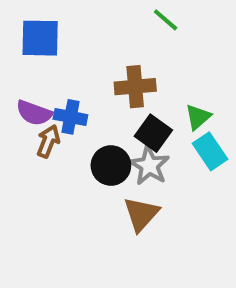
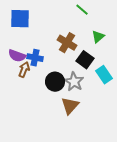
brown cross: (135, 87) -> (67, 43), turned 36
green triangle: (198, 117) -> (98, 37), moved
black square: (153, 133) -> (85, 60), moved

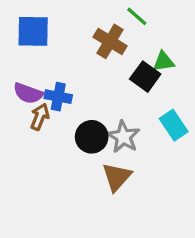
green triangle: (98, 37) -> (164, 62), turned 32
brown cross: (67, 43) -> (110, 41), moved
black square: (85, 60) -> (145, 77), moved

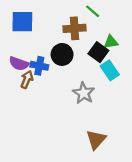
brown cross: (110, 41) -> (75, 28), turned -35
cyan rectangle: (174, 125) -> (110, 70), moved
black circle: (92, 137) -> (62, 54), moved
brown triangle: (117, 177) -> (96, 140), moved

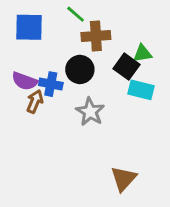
green line: (93, 11) -> (76, 14), moved
cyan rectangle: (110, 70) -> (141, 90), turned -42
gray star: (84, 93) -> (90, 112), moved

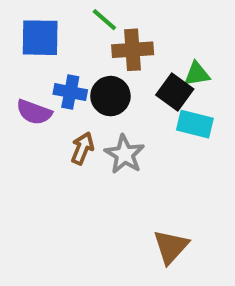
blue cross: (51, 84) -> (70, 92), moved
brown arrow: (35, 102) -> (82, 148), moved

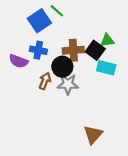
blue square: (40, 38) -> (39, 21), moved, turned -35
brown cross: (133, 50) -> (73, 50), moved
black circle: (110, 96) -> (62, 67), moved
gray star: (125, 154) -> (68, 84), turned -30

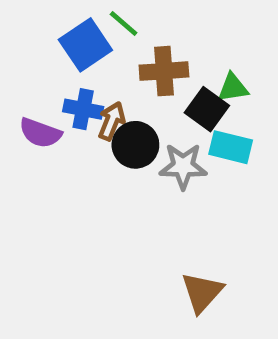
brown cross: (73, 50) -> (164, 71), moved
brown arrow: (45, 81) -> (112, 121), moved
gray star: (68, 84) -> (183, 166), moved

